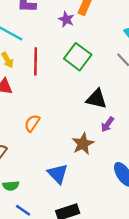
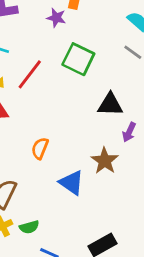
red line: (36, 61) -> (30, 74), turned 48
blue triangle: (58, 174) -> (72, 183), moved

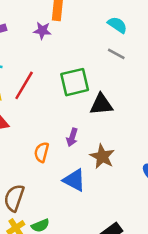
green square: (78, 59) -> (75, 82), moved, turned -32
purple arrow: (129, 132) -> (72, 137), moved

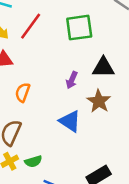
black triangle: (101, 104) -> (103, 67), moved
orange semicircle: (42, 152) -> (23, 92), moved

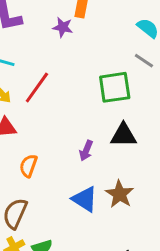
green square: (79, 28) -> (115, 87), moved
brown star: (99, 101) -> (120, 194), moved

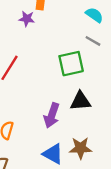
purple arrow: (86, 151) -> (52, 115), size x1.5
brown star: (120, 194) -> (80, 148), turned -30

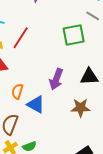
black triangle: (80, 101) -> (89, 77), moved
blue triangle: (53, 154) -> (36, 104), moved

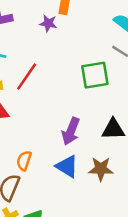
orange semicircle: (17, 91) -> (24, 161), moved
blue triangle: (36, 104) -> (67, 166), moved

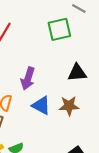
purple arrow: (71, 131) -> (28, 78), moved

